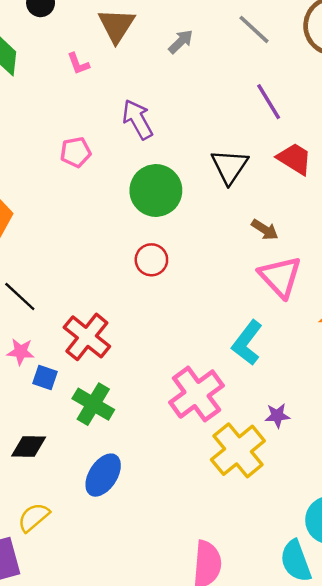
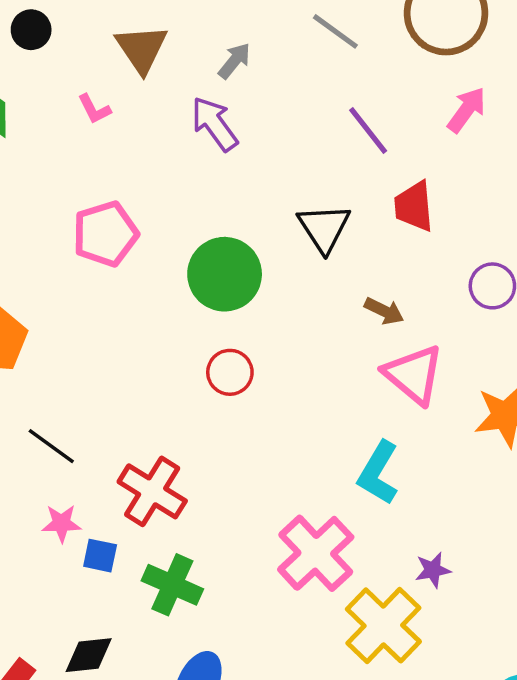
purple arrow: (138, 119) -> (215, 124), moved
pink pentagon: (76, 152) -> (105, 234), size x1.5
red trapezoid: (294, 159) -> (414, 206), turned -120

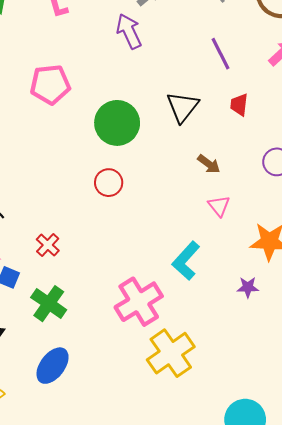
red trapezoid: (414, 206) -> (239, 105), size x0.7
pink triangle: (414, 375) -> (219, 206), size x0.6
red cross: (152, 491) -> (48, 245), size x0.6
purple star: (433, 570) -> (248, 287), moved

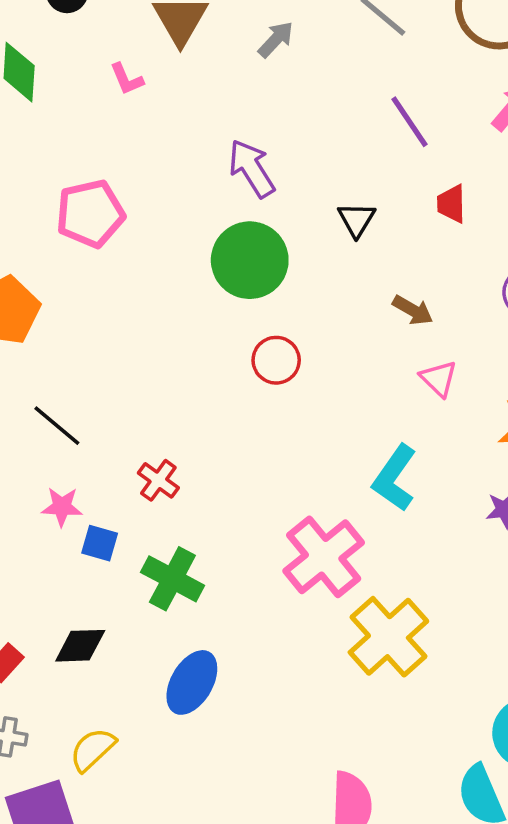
purple arrow: (129, 31) -> (252, 168), moved
pink pentagon: (50, 84) -> (90, 214), moved
black triangle: (182, 107) -> (357, 220), size x0.7
red circle: (109, 183) -> (276, 360), moved

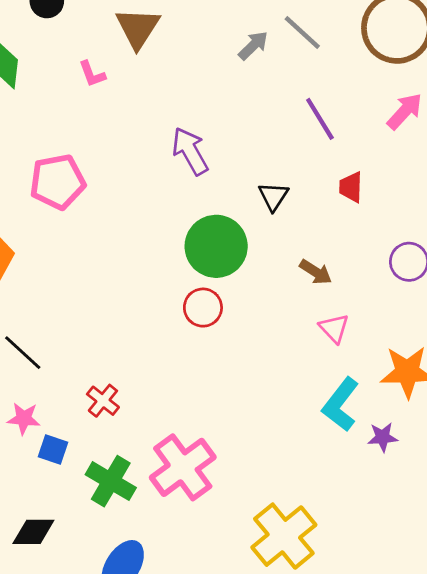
gray arrow: (276, 39) -> (253, 45), moved
green circle: (250, 260) -> (216, 246), moved
cyan L-shape: (395, 478) -> (341, 404), moved
pink cross: (324, 557) -> (183, 467), moved

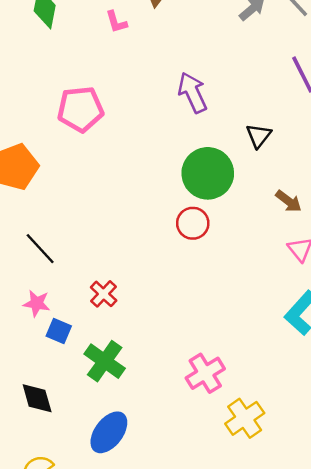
pink cross: (183, 467) -> (205, 373), moved, size x0.7
black diamond: (33, 532) -> (37, 398), turned 69
yellow cross: (284, 536) -> (245, 418), size x0.7

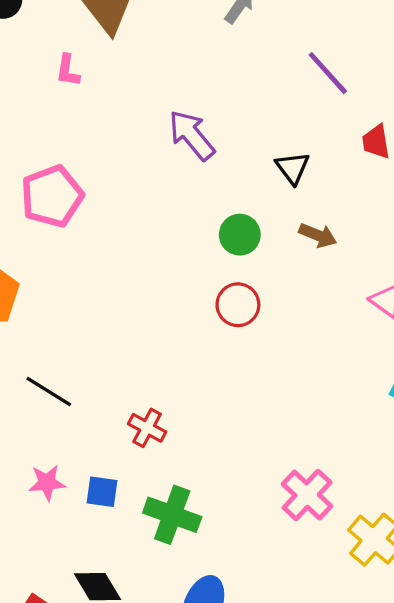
pink L-shape: (116, 22) -> (68, 70), turned 40
green circle: (208, 173) -> (240, 235), size x0.6
brown arrow: (289, 201) -> (318, 235), moved
pink star: (37, 303) -> (47, 483), moved

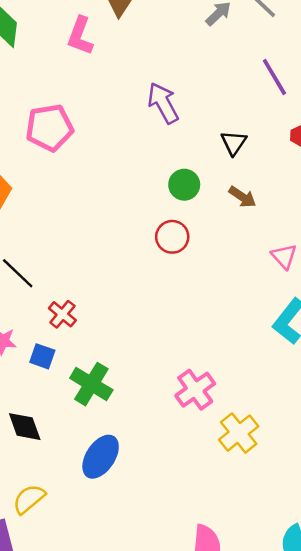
pink L-shape: (68, 70) -> (80, 36), size x1.5
red cross: (147, 428) -> (62, 314), moved

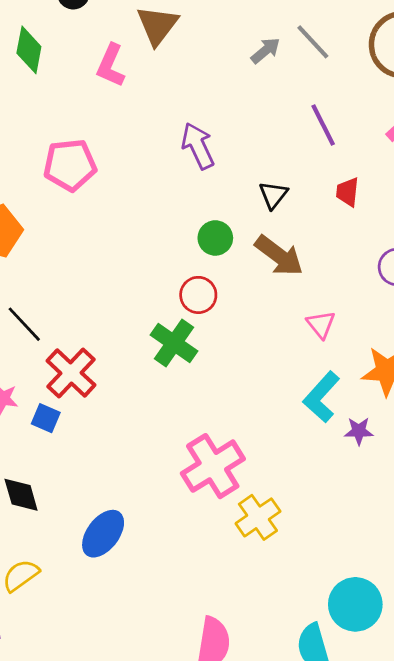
brown arrow: (242, 197) -> (279, 256), size x1.6
red cross: (62, 314) -> (71, 373), size x1.6
green cross: (91, 384) -> (174, 343), moved
pink cross: (195, 390) -> (213, 466), size x1.4

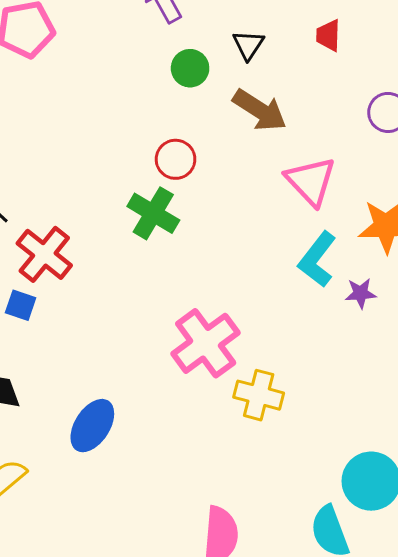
green circle: (215, 238) -> (190, 68), moved
pink triangle: (321, 324) -> (311, 181), size x1.6
yellow cross: (258, 517) -> (259, 395), turned -36

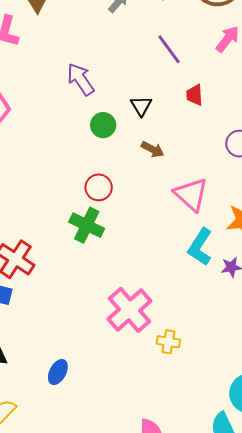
brown arrow: (260, 110) -> (153, 149), size x0.6
yellow cross: (259, 395) -> (168, 342), size x0.7
blue ellipse: (92, 426) -> (58, 372), size x0.7

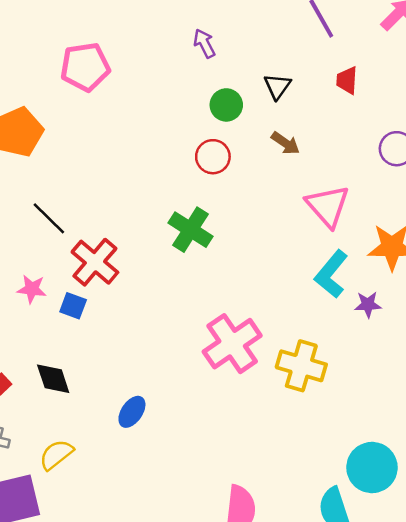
purple arrow: (81, 79) -> (204, 43), size x0.7
red circle: (99, 187) -> (213, 157), moved
yellow cross: (168, 342) -> (301, 366), moved, size x1.6

